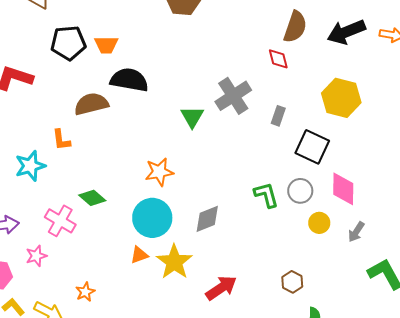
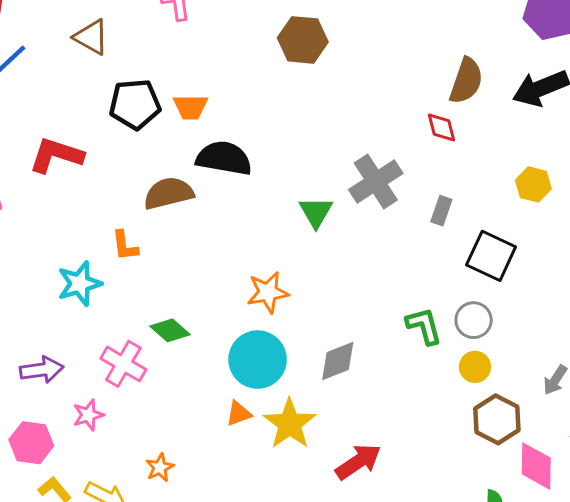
yellow hexagon: (341, 98) -> (533, 184), size x0.6
pink diamond: (343, 189) -> (536, 466), moved
yellow circle: (319, 223) -> (475, 367), moved
brown hexagon: (292, 282) -> (497, 419), moved, size x1.5

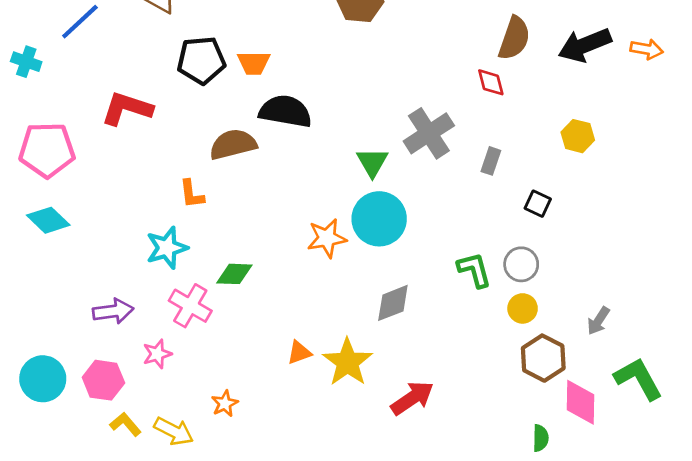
black square: (491, 256) -> (538, 204), size x0.6
cyan star: (80, 284) -> (167, 248), moved
green diamond: (170, 330) -> (234, 274), turned -39
cyan circle: (258, 360) -> (379, 219), moved

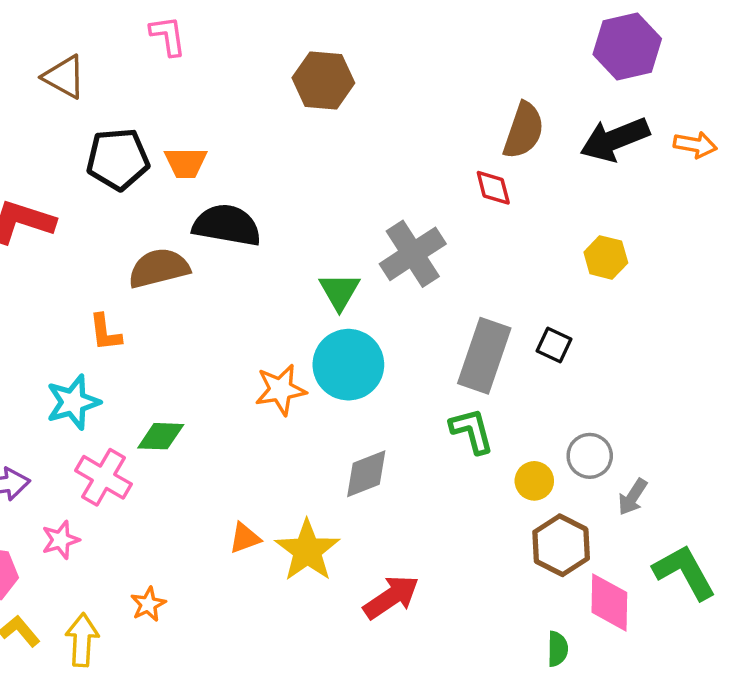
gray rectangle: (491, 161) -> (484, 356), moved, size x2.0
gray circle: (521, 264) -> (590, 456), moved
yellow arrow: (174, 431) -> (82, 640), turned -114

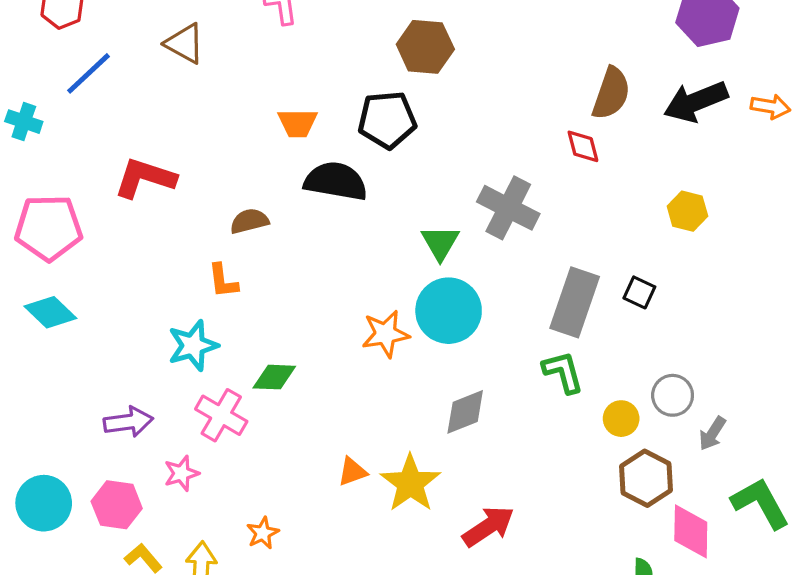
black pentagon: (118, 159) -> (387, 120), moved
gray cross: (413, 254) -> (508, 208), turned -30
brown semicircle: (159, 268) -> (249, 221), moved, size x0.7

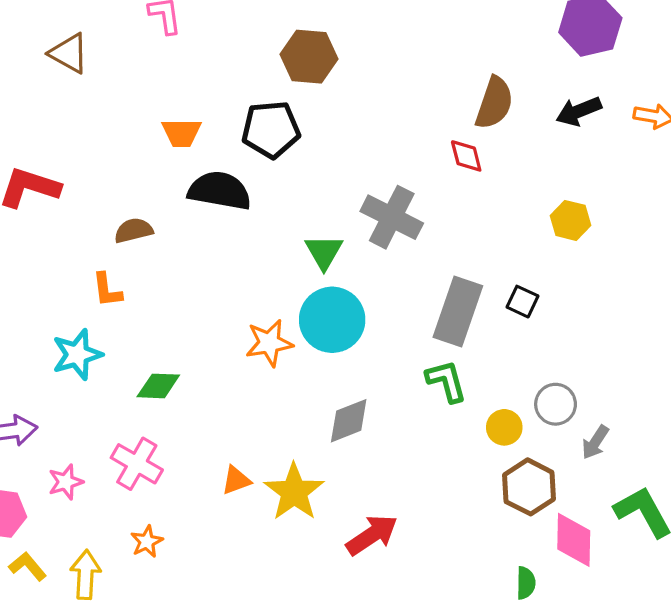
black arrow: (696, 102) -> (579, 111), size x0.7
pink cross: (221, 415) -> (137, 464), moved

